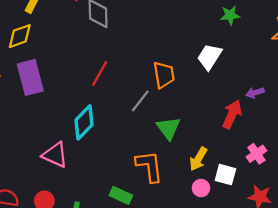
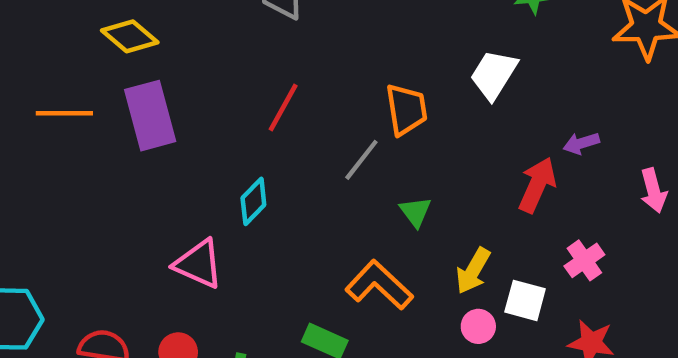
yellow diamond: (20, 36) -> (130, 36), turned 60
cyan diamond: (84, 122) -> (253, 201), size x0.7
green triangle: (168, 128) -> (415, 212), size x0.7
orange L-shape: (149, 166) -> (379, 285), turned -40

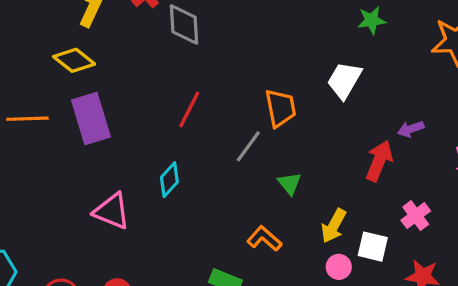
pink triangle: (198, 264) -> (112, 211), moved
orange L-shape: (379, 285) -> (264, 239), size x0.7

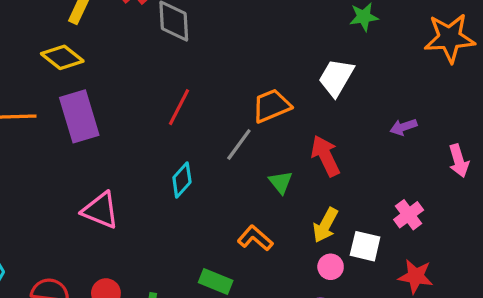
orange trapezoid: (280, 108) -> (271, 106), turned -102
red arrow: (379, 161) -> (326, 156), moved, turned -48
cyan diamond: (169, 180) -> (182, 180), moved

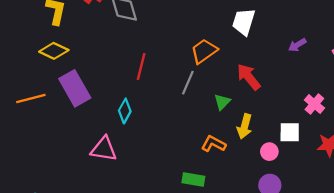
cyan diamond: (182, 180) -> (125, 111), moved
green triangle: (281, 182) -> (222, 102), turned 36
yellow arrow: (325, 225) -> (245, 126), moved

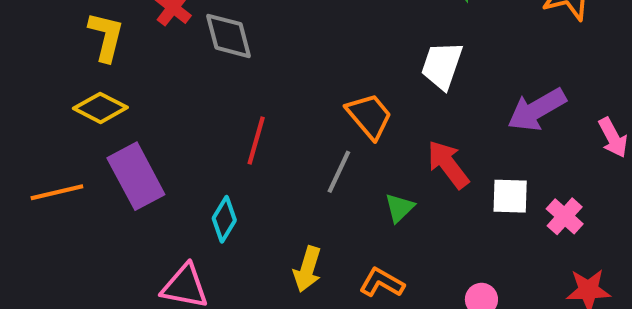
purple arrow: (297, 45) -> (537, 110), size x1.8
orange trapezoid: (204, 51) -> (369, 116), turned 84
yellow arrow: (245, 126) -> (307, 269), moved
white square: (290, 132) -> (510, 196), moved

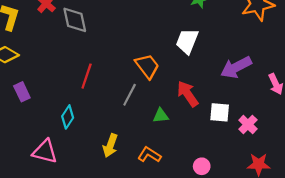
purple rectangle: (136, 176) -> (22, 92), size x0.6
green triangle: (399, 208) -> (161, 116), turned 35

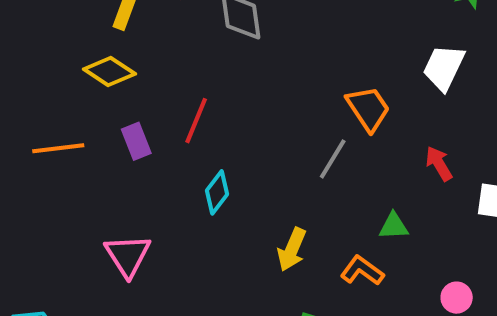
red line: (87, 76) -> (196, 121), moved
red arrow: (188, 94) -> (439, 164), size x0.7
green triangle: (161, 116) -> (394, 226), moved
pink triangle: (45, 151) -> (128, 255), moved, turned 40

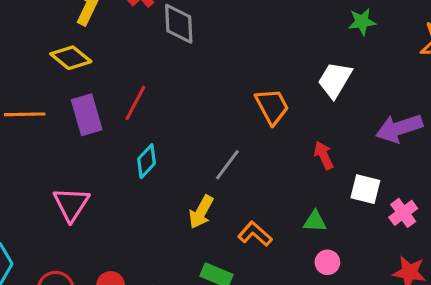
purple rectangle: (136, 141) -> (87, 115), size x1.4
gray line: (333, 159) -> (227, 165), moved
green triangle: (394, 226) -> (315, 221), moved

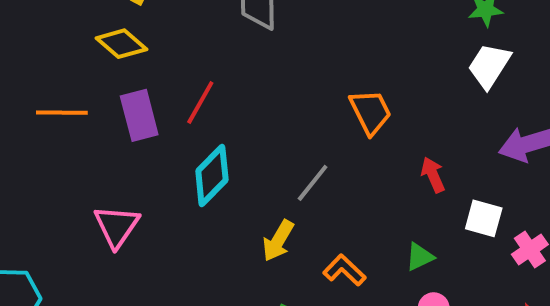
white trapezoid: (335, 80) -> (489, 66), moved
cyan diamond: (146, 161) -> (212, 175), size x1.4
green triangle: (315, 221) -> (420, 257), turned -30

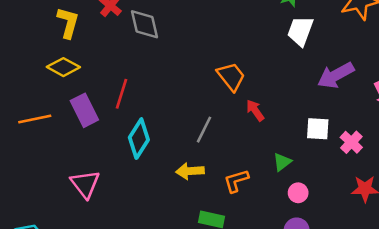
red arrow: (433, 175) -> (255, 110), moved
yellow arrow: (278, 241) -> (190, 171), turned 68
orange L-shape: (344, 270) -> (236, 181), turned -48

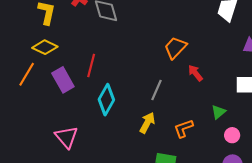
orange trapezoid: (231, 77) -> (175, 48), turned -95
orange line: (35, 119) -> (27, 74), moved, turned -45
yellow arrow: (190, 171) -> (147, 123), turned 125

